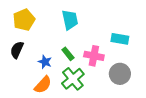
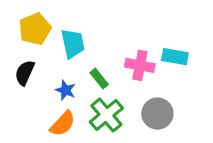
cyan trapezoid: (70, 20) -> (73, 44), moved
pink cross: (94, 56) -> (140, 65), moved
gray circle: (120, 74) -> (157, 114), moved

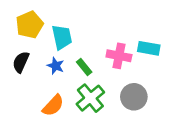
blue star: (66, 90) -> (56, 66), moved

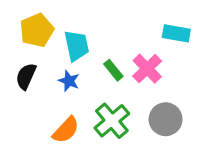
cyan rectangle: (149, 48) -> (176, 33), moved
pink cross: (119, 56) -> (147, 69), turned 35
green rectangle: (84, 67) -> (113, 70), moved

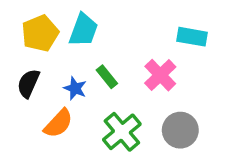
cyan trapezoid: (77, 46) -> (83, 30), moved, turned 32
green rectangle: (113, 70) -> (107, 77), moved
orange semicircle: (66, 130) -> (58, 123), moved

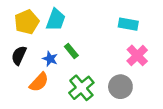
pink cross: (160, 75) -> (137, 55), moved

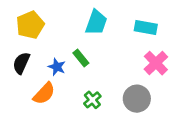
cyan trapezoid: (56, 20) -> (96, 22), moved
green cross: (81, 88) -> (92, 100), size x0.6

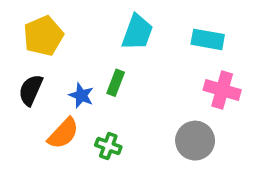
green rectangle: (81, 58) -> (116, 83), turned 60
pink cross: (156, 63) -> (222, 90), turned -30
green cross: (92, 100) -> (108, 146), moved, turned -30

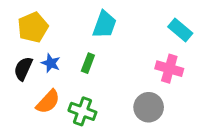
cyan rectangle: (208, 39) -> (180, 30), moved, turned 30
blue star: (81, 95) -> (51, 63), moved
green cross: (108, 146) -> (82, 111), size x1.4

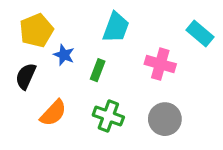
blue star: (51, 63) -> (64, 55), moved
pink cross: (169, 69) -> (160, 64), moved
green cross: (82, 111) -> (108, 116), moved

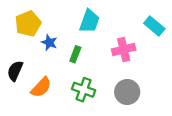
pink cross: (160, 64) -> (124, 50), turned -30
black semicircle: (26, 76) -> (15, 71), moved

